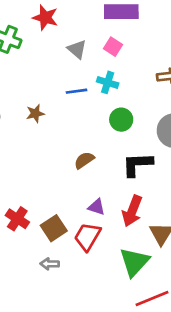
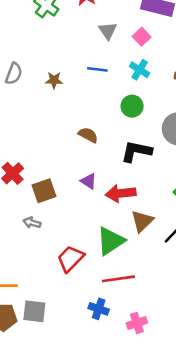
cyan cross: (108, 82) -> (140, 70), moved
brown semicircle: (84, 160) -> (88, 135), turned 48
red arrow: (132, 211) -> (121, 193), turned 48
red trapezoid: (87, 237) -> (70, 259), moved

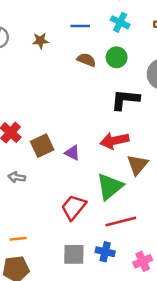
brown semicircle: (88, 135) -> (86, 60), moved
purple triangle: (89, 181) -> (72, 153), moved
gray arrow: (32, 223) -> (17, 177), moved
gray square: (34, 311) -> (74, 254), moved

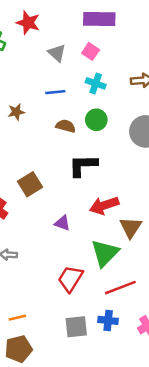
black L-shape: (125, 100) -> (83, 165), moved
brown square: (42, 146) -> (30, 184), moved

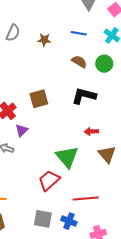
red arrow: (104, 205) -> (91, 131), size x0.6
purple triangle: (62, 223) -> (22, 130), moved, turned 40
brown triangle: (131, 227) -> (107, 154), turned -30
green triangle: (105, 253) -> (67, 157), moved, turned -40

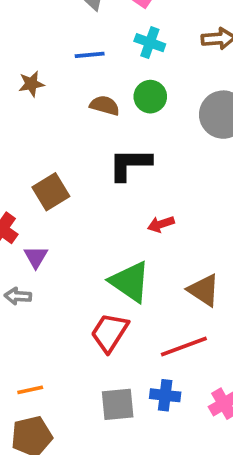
brown triangle: (107, 154) -> (204, 290), moved

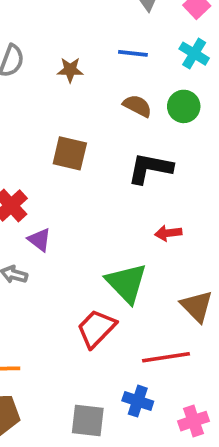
brown square: (51, 192) -> (70, 153), moved, turned 33
purple triangle: (36, 257) -> (40, 240), turned -35
gray square: (118, 404) -> (88, 421), moved

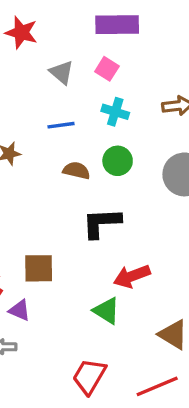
brown square: (70, 153) -> (39, 268), moved
red arrow: (168, 233) -> (132, 276), size x1.5
green triangle: (126, 283) -> (106, 311), moved, size x0.7

